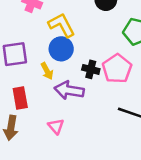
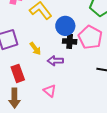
blue circle: (61, 49) -> (65, 26), moved
purple arrow: (69, 90) -> (55, 61), size x0.7

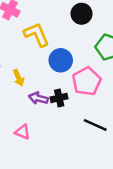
black cross: (70, 41) -> (59, 98), moved, turned -32
pink triangle: (50, 91) -> (23, 132), turned -32

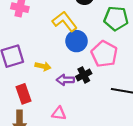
yellow L-shape: (37, 35) -> (65, 21), moved
yellow arrow: (19, 78) -> (43, 66), turned -40

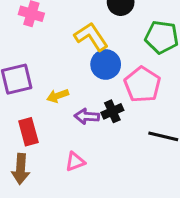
yellow arrow: (43, 66) -> (58, 96), turned 144
pink triangle: (59, 113) -> (75, 162), turned -32

